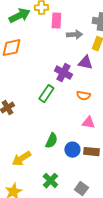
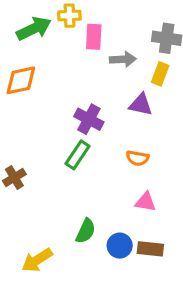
purple cross: (63, 73) -> (89, 119), moved

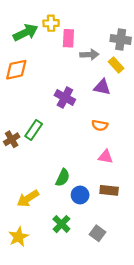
yellow rectangle: (160, 74) -> (116, 65), turned -63
green rectangle: (78, 155) -> (34, 130), moved
blue circle: (120, 246) -> (80, 195), moved

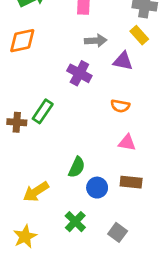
gray arrow: (89, 55) -> (96, 41), moved
brown cross: (12, 139) -> (17, 122), turned 35

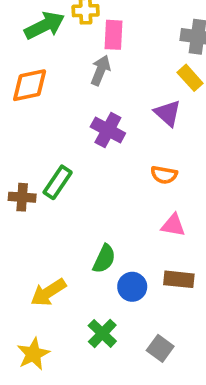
gray arrow: (96, 41) -> (100, 70), moved, turned -65
purple triangle: (123, 61) -> (168, 113), turned 30

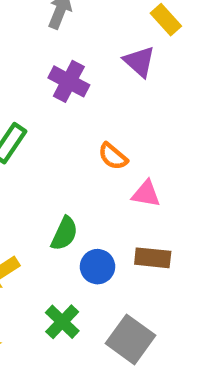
orange semicircle: (164, 175) -> (113, 156), moved, turned 30
gray square: (160, 348) -> (131, 339), size x1.5

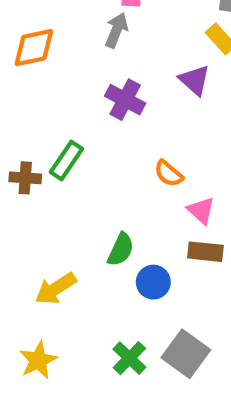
pink triangle: (146, 194) -> (201, 210), turned 32
brown rectangle: (153, 258) -> (205, 252), moved
green cross: (62, 322) -> (129, 358), moved

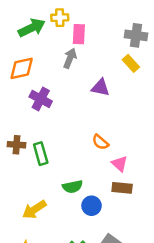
purple triangle: (195, 80) -> (100, 87), moved, turned -30
purple cross: (125, 100) -> (41, 99), moved
green rectangle: (66, 160) -> (41, 154), moved, turned -50
green semicircle: (121, 250) -> (72, 187), turned 54

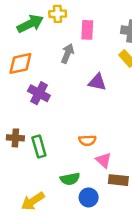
pink rectangle: (79, 34) -> (87, 30), moved
orange semicircle: (100, 142) -> (87, 140), moved, turned -42
pink triangle: (119, 164) -> (103, 160), moved

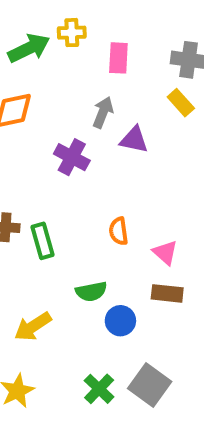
gray arrow: (67, 54) -> (103, 112), moved
purple cross: (39, 93) -> (72, 157), moved
orange semicircle: (87, 140) -> (118, 231), turned 84
pink triangle: (103, 160) -> (165, 253), moved

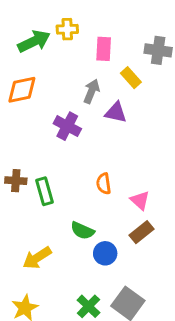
yellow rectangle: (181, 103) -> (131, 78), moved
green semicircle: (91, 292) -> (82, 231), turned 35
brown rectangle: (167, 293) -> (141, 232), turned -45

